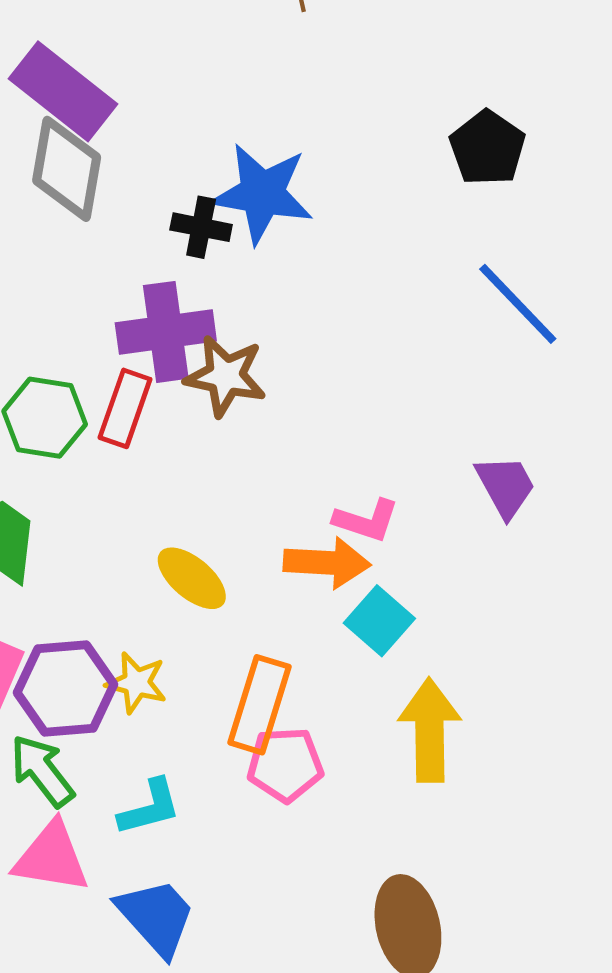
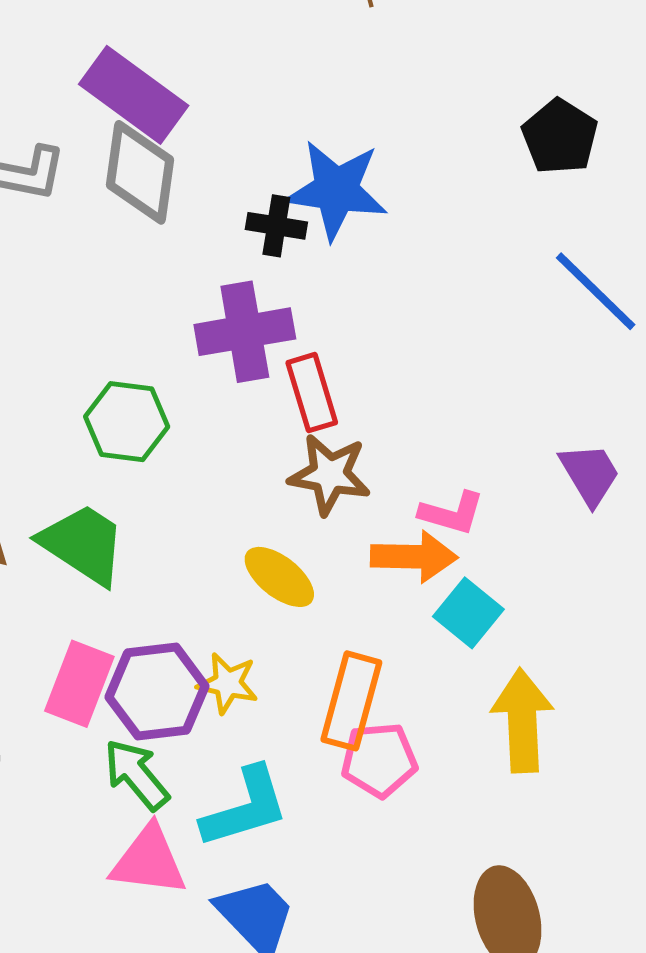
brown star: (226, 376) -> (330, 474), moved
red rectangle: (125, 408) -> (312, 393), moved, turned -34
cyan L-shape: (150, 807) -> (245, 807), size x1.4

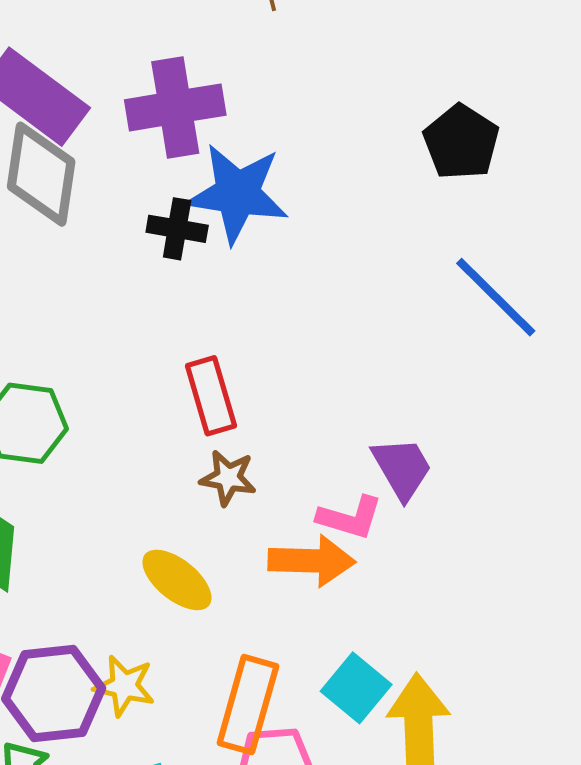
purple cross: (245, 332) -> (175, 107), moved
brown star: (330, 474) -> (228, 478), size x0.7
purple trapezoid: (590, 474) -> (402, 468), moved
cyan square: (468, 613) -> (356, 688), moved

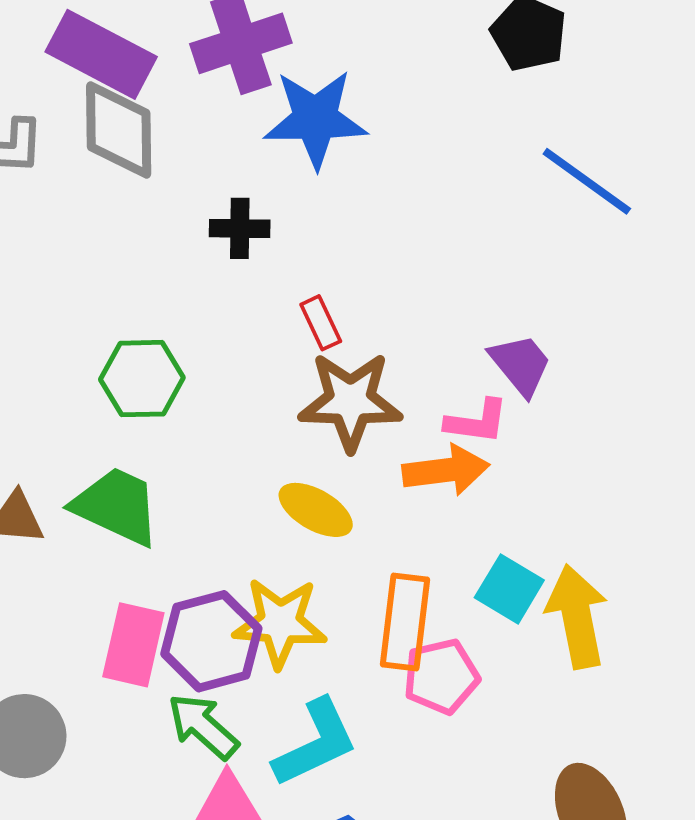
black cross: (177, 229) -> (240, 228), moved
red rectangle: (211, 396) -> (321, 323), size x0.7
brown star: (228, 478) -> (350, 401), size x1.8
yellow star: (124, 686) -> (280, 623), size x1.5

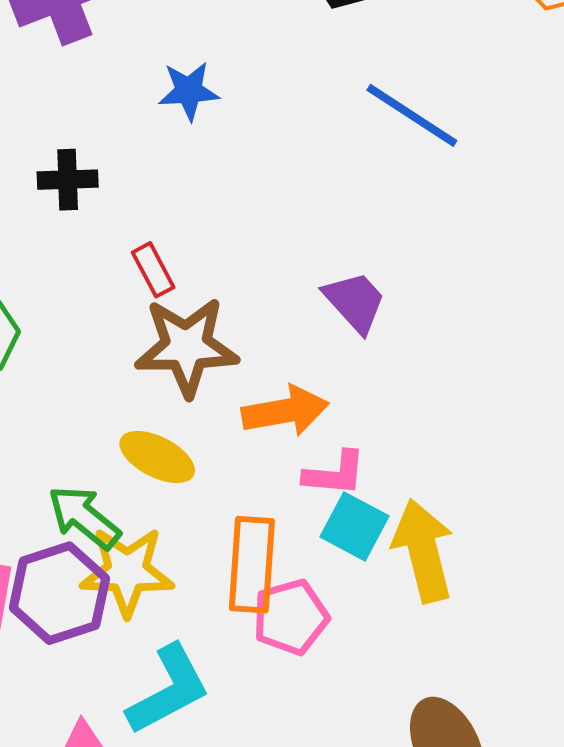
blue star: (315, 119) -> (189, 91), moved, size x0.6
pink L-shape: (477, 422) -> (335, 474), moved
green arrow: (203, 726) -> (84, 517), moved

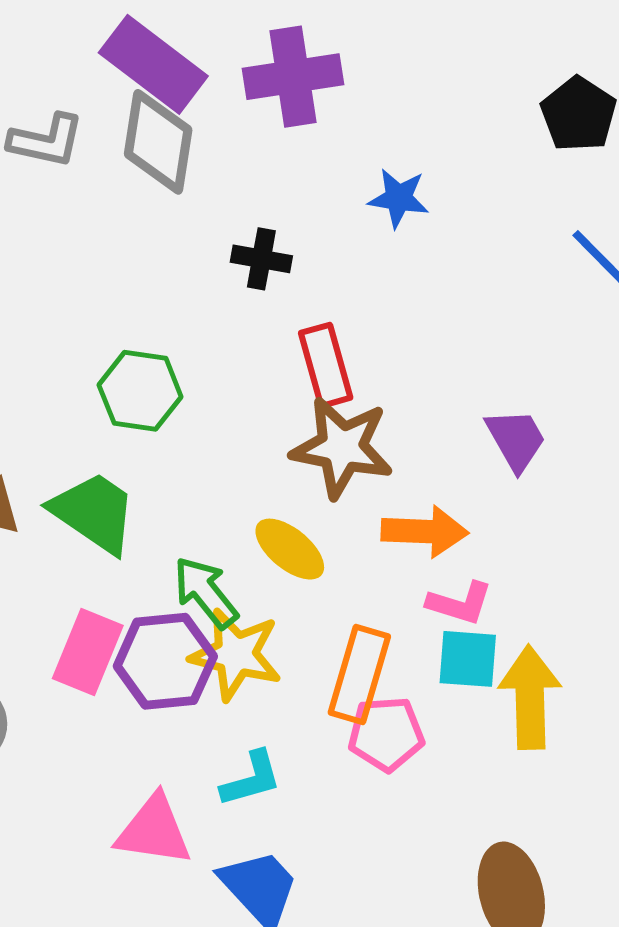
red rectangle: (153, 270) -> (326, 365), size x1.5
cyan square: (354, 526) -> (468, 659), turned -36
cyan L-shape: (168, 690) -> (251, 779), size x0.7

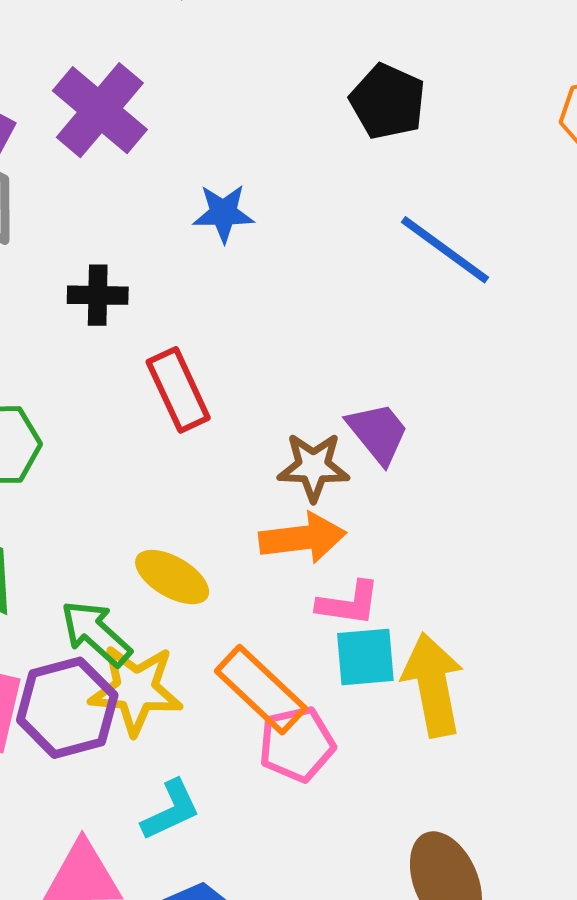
purple cross: (293, 77) -> (100, 110), turned -32
brown star: (342, 448) -> (313, 467), moved, size x0.7
orange rectangle: (359, 674) -> (261, 690), turned -54

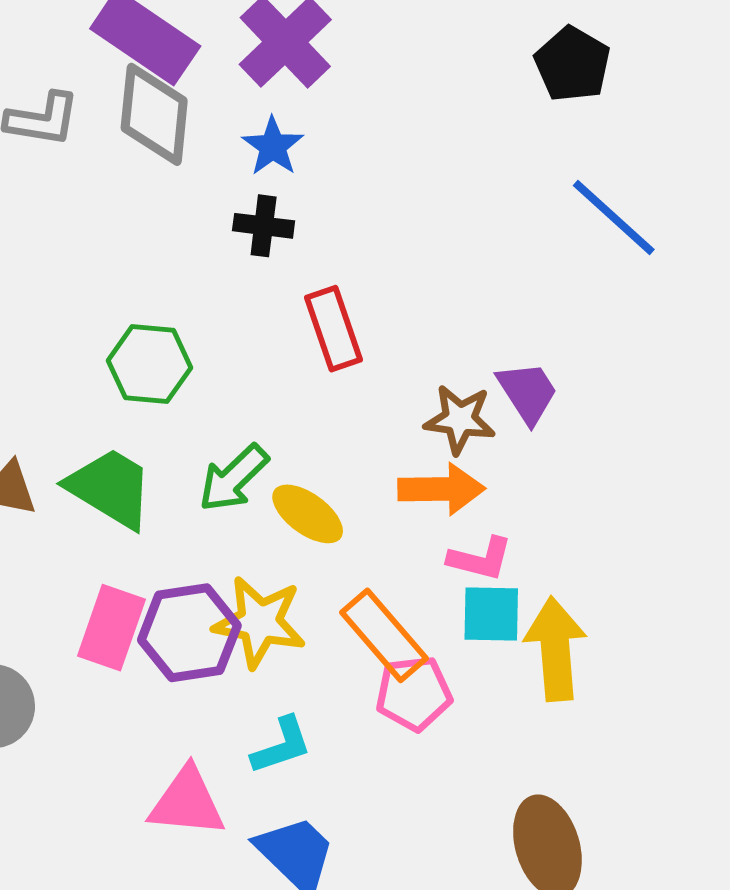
blue star: (223, 213) -> (273, 146), moved, turned 30
green arrow: (96, 633) -> (234, 478), moved, turned -92

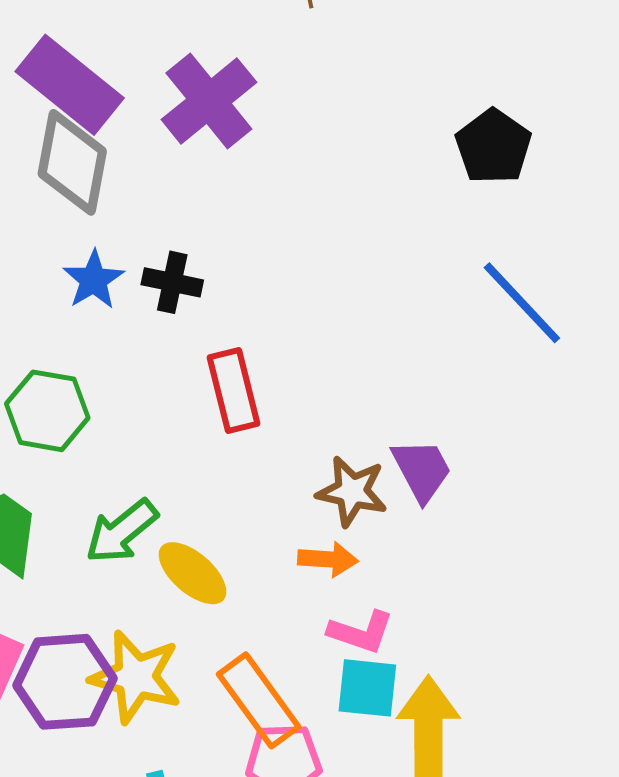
blue star: (273, 146) -> (93, 280), moved
orange arrow: (441, 489) -> (328, 559), size x0.7

